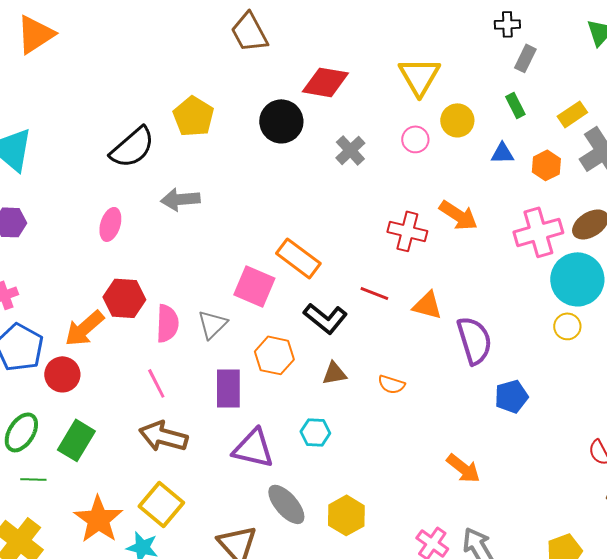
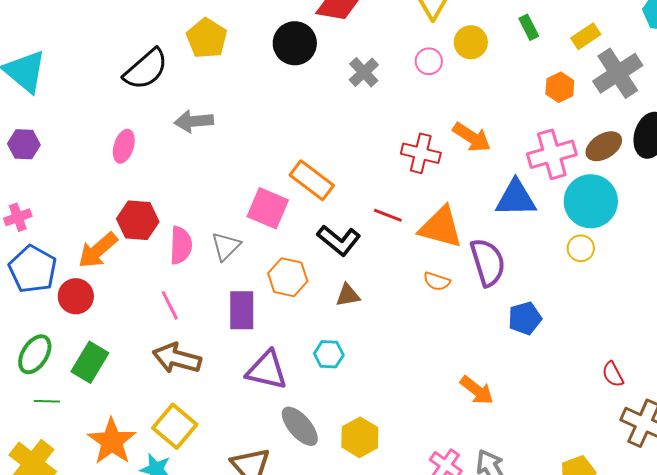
blue triangle: (502, 153) -> (516, 198), moved, size x1.8
orange triangle: (427, 305) -> (441, 227), size x1.5
orange semicircle: (391, 384) -> (437, 281), moved

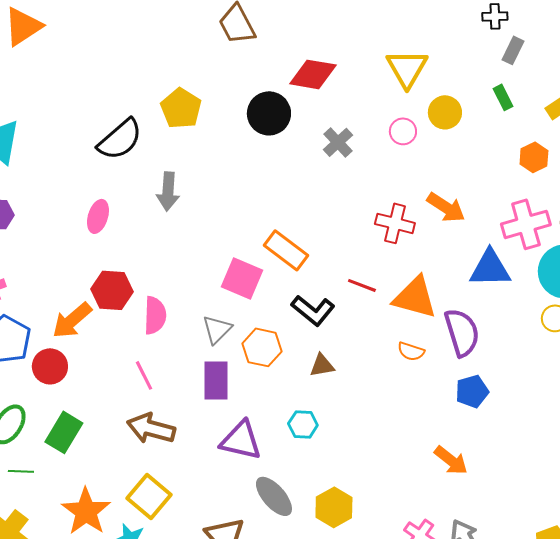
gray arrow: (194, 121) -> (168, 191), turned -81
gray triangle: (226, 246) -> (217, 329), moved
blue pentagon: (525, 318) -> (472, 391), moved

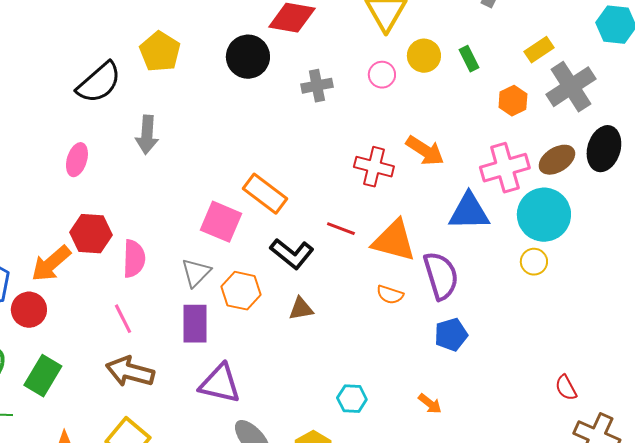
green rectangle: (503, 97) -> (469, 59), moved
gray cross: (338, 142) -> (317, 86), turned 32
cyan hexagon: (303, 424) -> (352, 399), moved
orange arrow: (451, 460) -> (430, 404), size x0.7

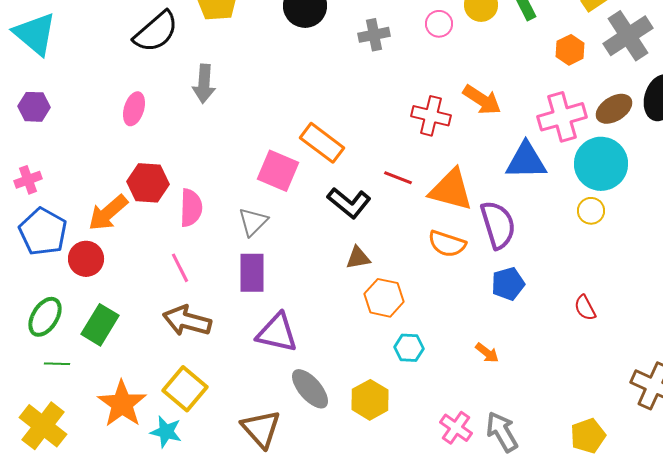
orange hexagon: (241, 291) -> (384, 298), moved
orange semicircle: (390, 295) -> (447, 244), size x1.4
red semicircle: (566, 388) -> (585, 308), moved

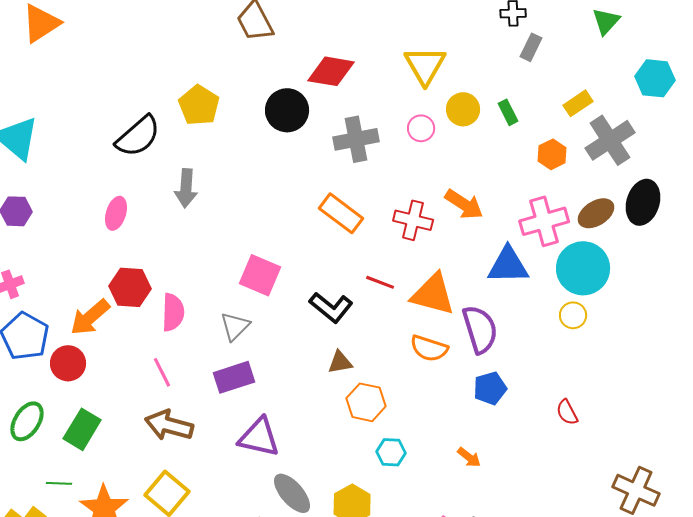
gray cross: (374, 35) -> (356, 139), size x1.4
orange rectangle: (322, 143) -> (341, 213), moved
purple rectangle: (252, 273) -> (234, 377), turned 72
green line: (57, 364) -> (59, 483), moved

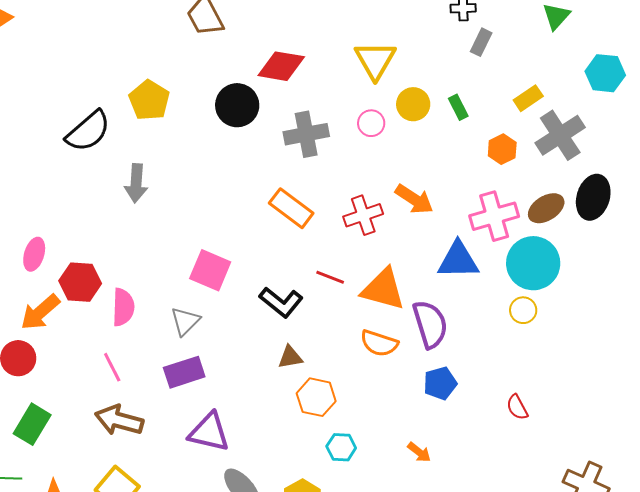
pink ellipse: (116, 213) -> (34, 254), moved
red cross: (413, 220) -> (363, 215), turned -33

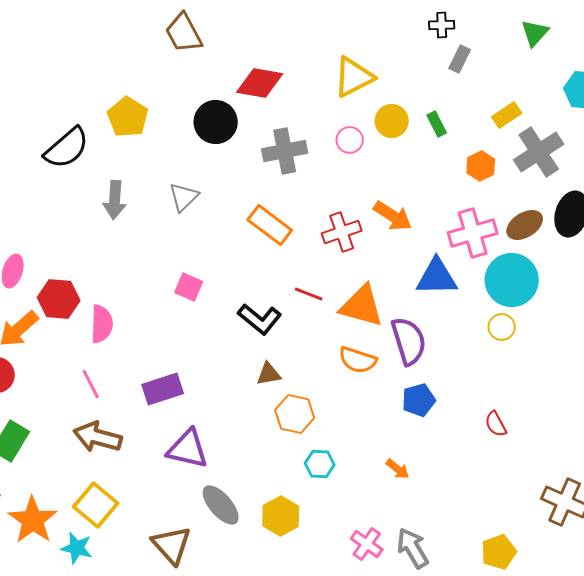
yellow triangle: (375, 60) -> (354, 77), turned 33
pink square: (210, 270) -> (189, 287), size x0.7
gray triangle: (185, 321) -> (184, 197), moved

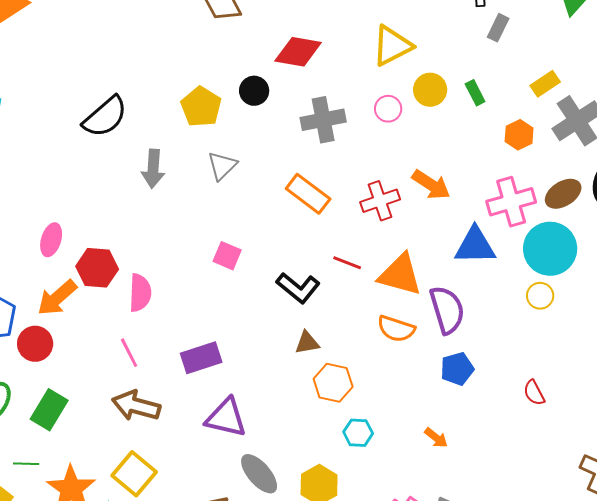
yellow pentagon: (128, 117) -> (201, 107), moved
black circle: (216, 122) -> (254, 91), size x0.7

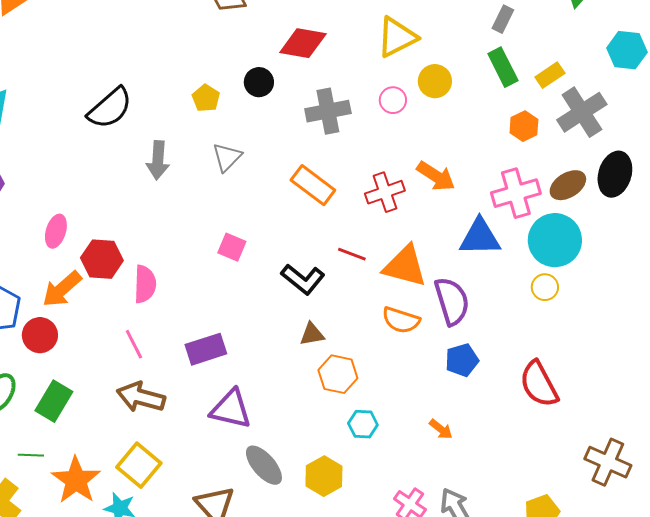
green rectangle: (475, 93) -> (503, 67), moved, size x1.5
yellow pentagon: (201, 107) -> (206, 98), size x0.7
red semicircle: (534, 393) -> (539, 384), size x1.8

